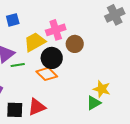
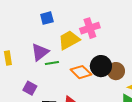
brown circle: (75, 44) -> (116, 71), moved
black circle: (52, 58) -> (101, 66), moved

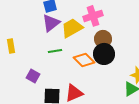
purple triangle: (40, 52) -> (51, 23), moved
brown circle: (116, 71) -> (103, 39), moved

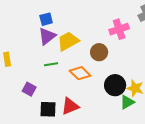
pink cross: (93, 16) -> (119, 29), moved
black circle: (104, 54) -> (115, 85), moved

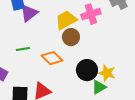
purple triangle: (47, 36) -> (29, 13), moved
yellow trapezoid: (68, 41) -> (66, 20), moved

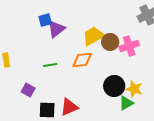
pink cross: (91, 14) -> (129, 46), moved
brown circle: (71, 37) -> (110, 42), moved
orange diamond: (52, 58) -> (82, 60), moved, turned -50

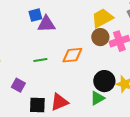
purple triangle: (56, 29) -> (46, 24), turned 36
yellow trapezoid: (93, 36) -> (102, 18), moved
green triangle: (126, 103) -> (97, 98), moved

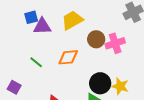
yellow trapezoid: (102, 18) -> (72, 20), moved
green line: (40, 60) -> (36, 62), turned 48

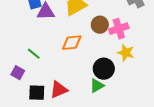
green line: (36, 62) -> (34, 54), moved
yellow star: (120, 86) -> (126, 53), moved

